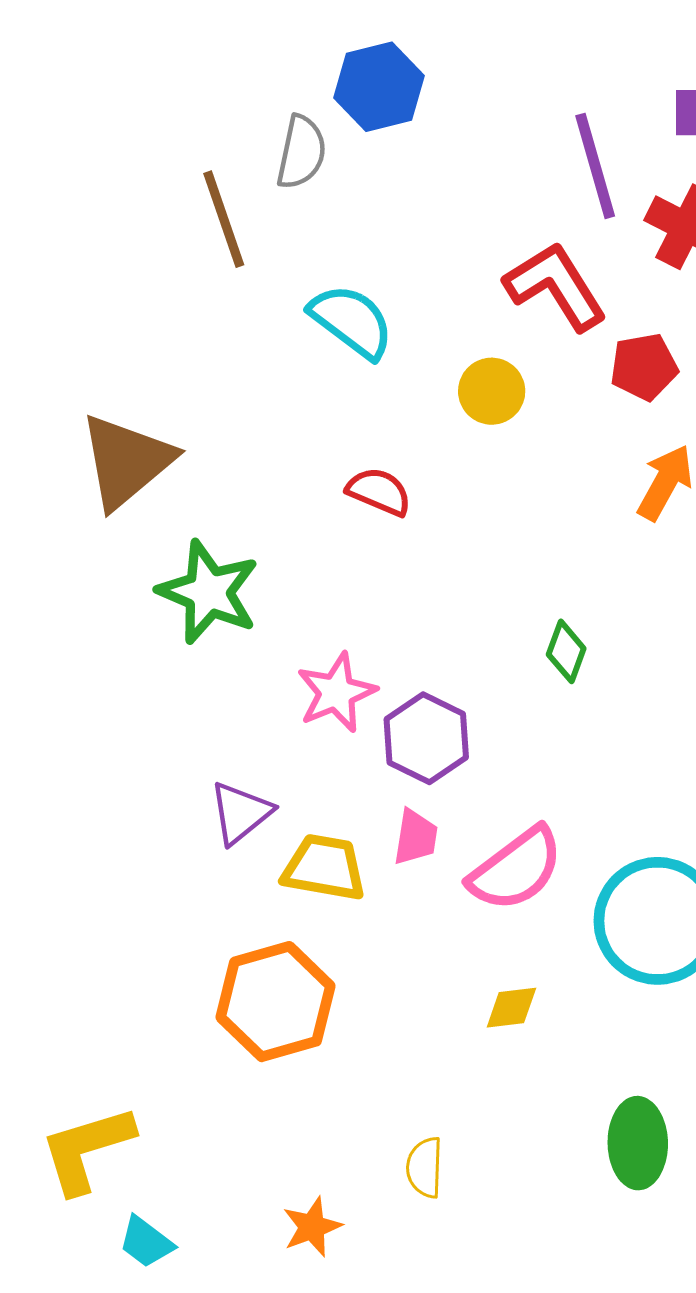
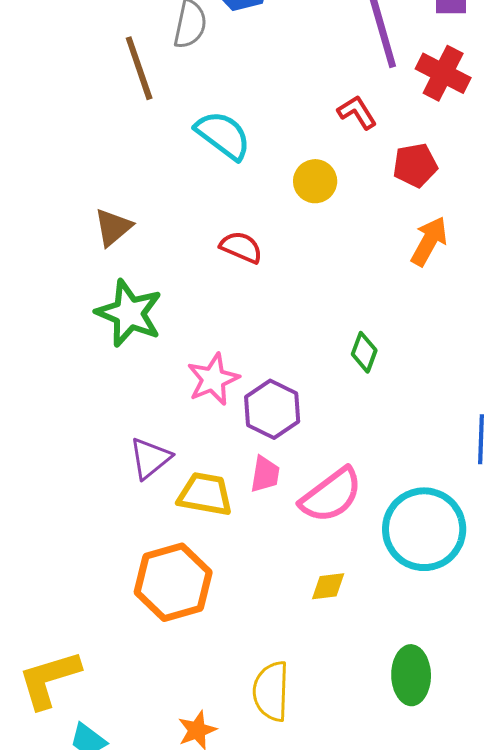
red L-shape: (556, 286) -> (357, 112), size x0.6
brown triangle: (126, 461) -> (113, 227), moved, size x0.6
yellow semicircle: (425, 1167) -> (271, 691), size x1.5

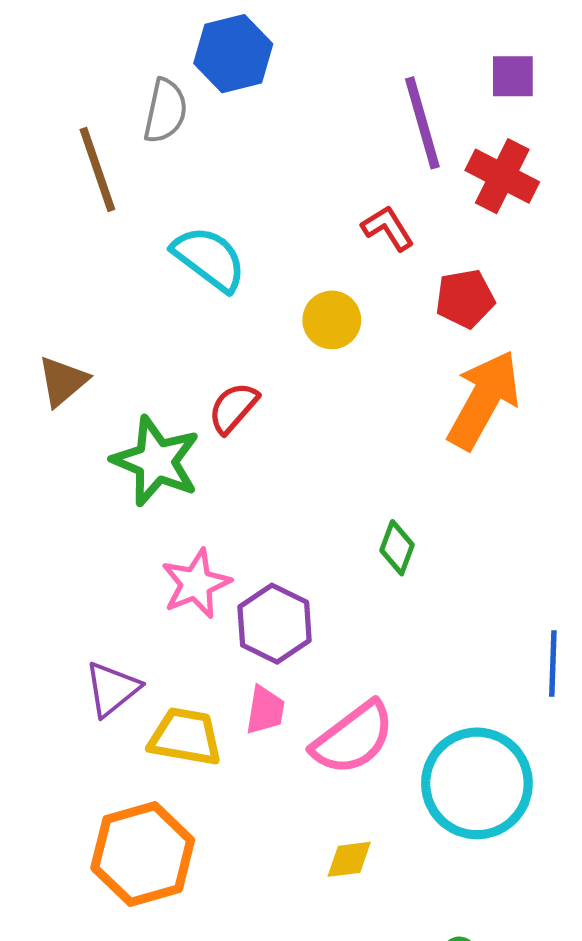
orange arrow: (429, 241) -> (484, 400), size x1.5
red semicircle: (241, 247) -> (233, 408), turned -72
green star: (129, 313) -> (156, 461), moved

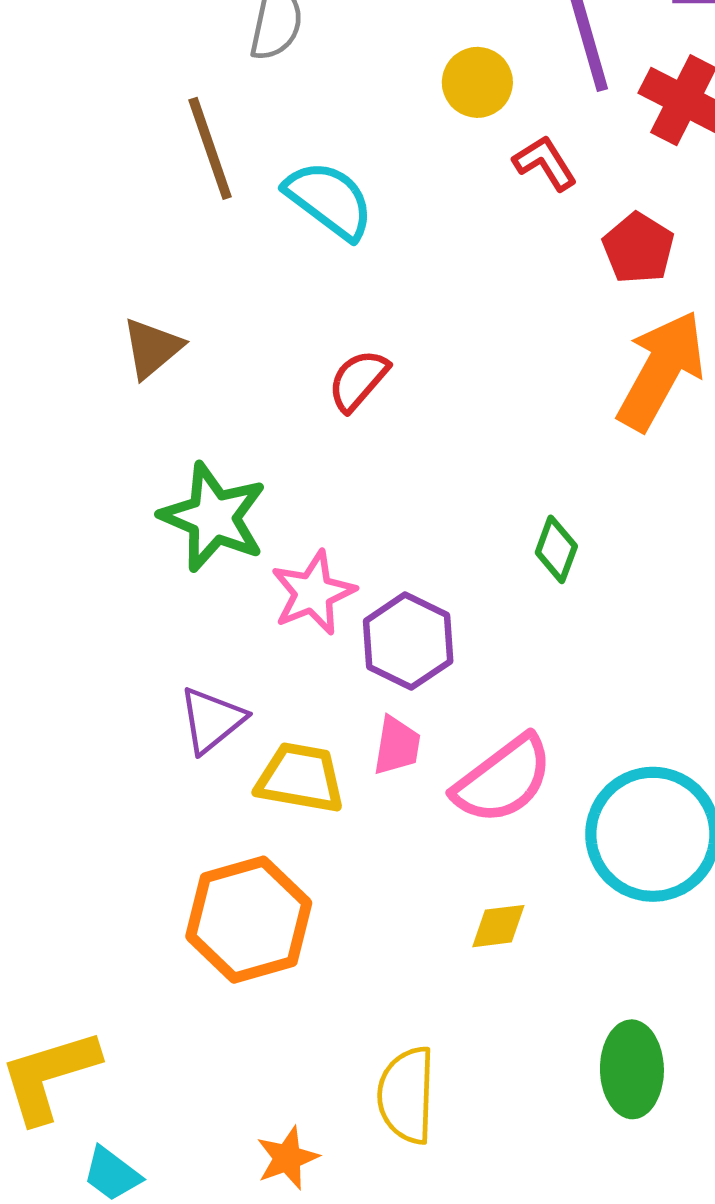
brown line: (97, 169) -> (210, 148), moved
red pentagon: (465, 299) -> (638, 248), turned -30
yellow circle: (332, 320) -> (477, 82), moved
green star: (156, 461) -> (213, 517), moved

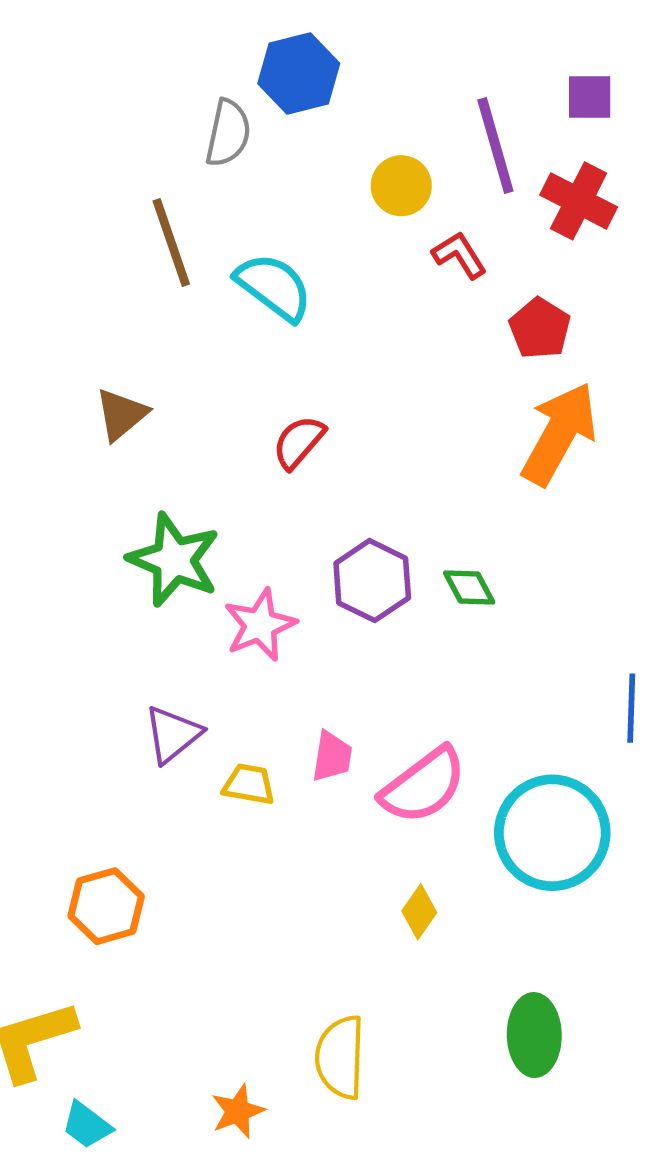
green diamond: (556, 549) -> (469, 588), turned -48
purple hexagon: (408, 641) -> (372, 581), moved
yellow trapezoid: (300, 778) -> (249, 784), size x0.7
orange hexagon: (249, 920) -> (106, 906), moved, size x0.7
yellow diamond: (498, 926) -> (419, 912), turned -48

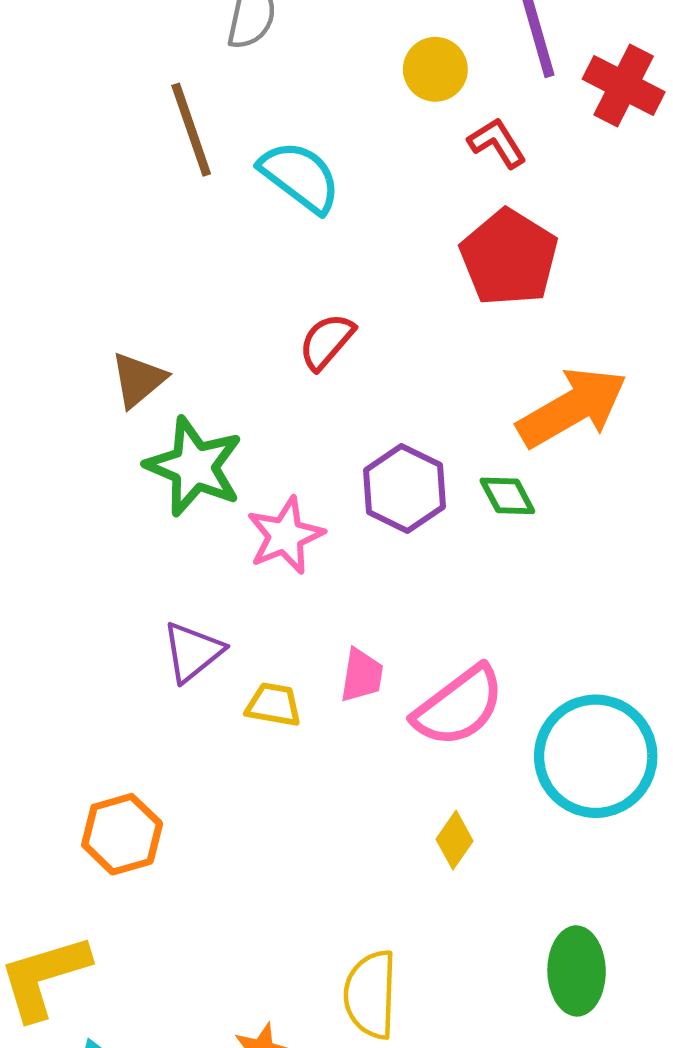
red pentagon: (540, 328) -> (509, 258), moved, size x1.5
brown triangle: (121, 414) -> (138, 380), moved
orange arrow: (559, 434) -> (572, 408), moved, turned 31

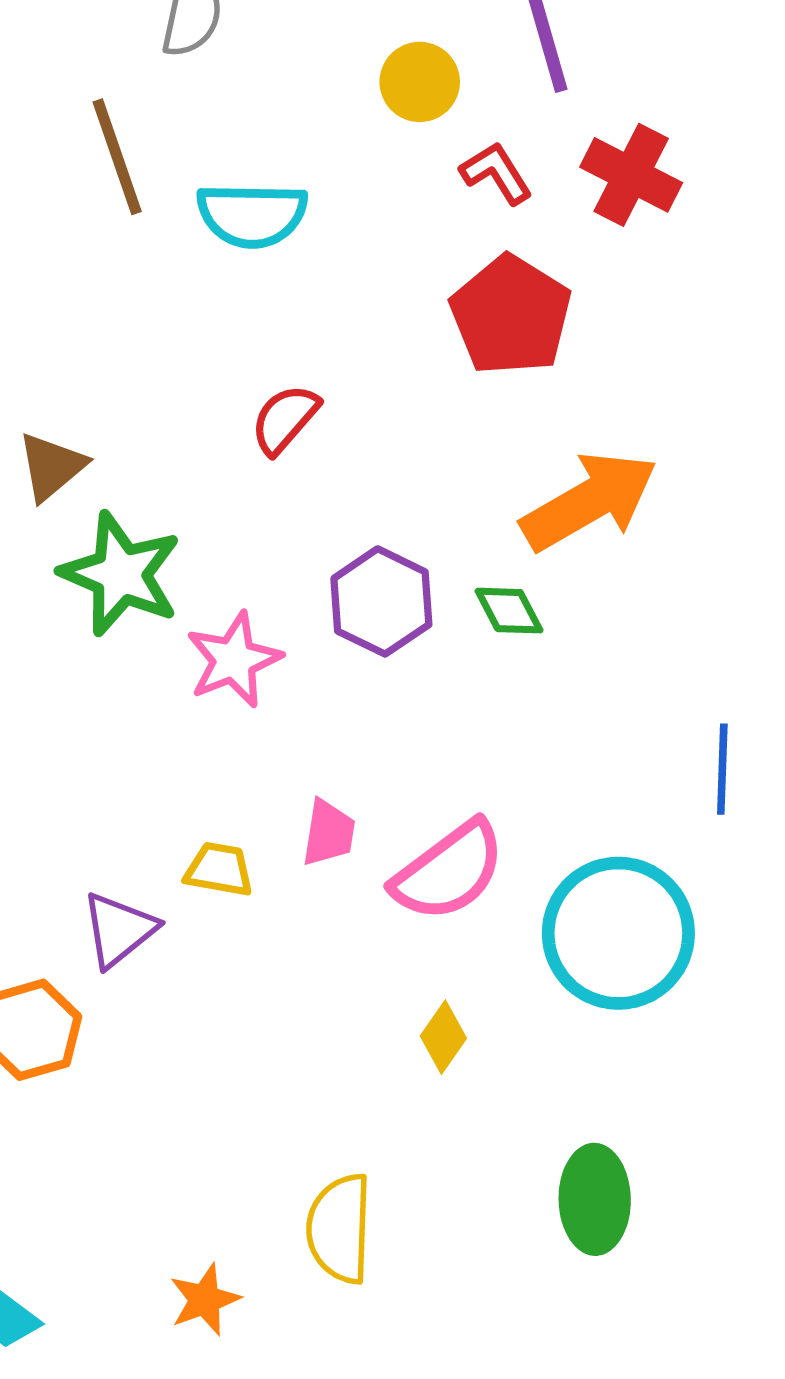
red cross: (624, 85) -> (631, 175), moved
cyan semicircle: (300, 177) -> (252, 215), turned 144
purple triangle: (193, 652) -> (119, 930), moved

